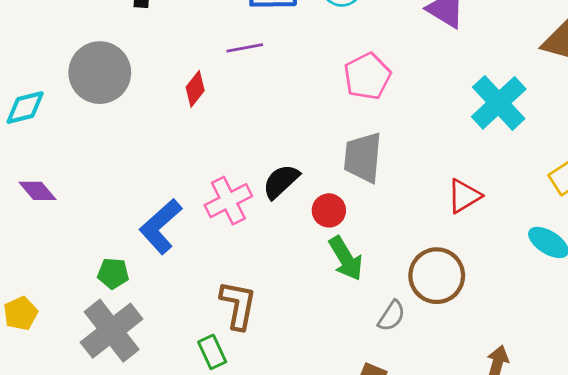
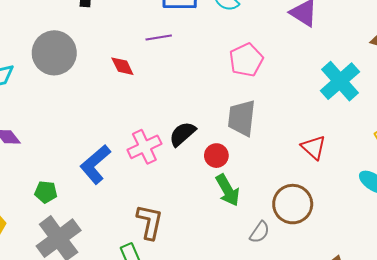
red diamond: (195, 89) -> (122, 66), turned -65
red triangle: (464, 196) -> (314, 147), turned -48
green pentagon: (113, 273) -> (46, 192), moved

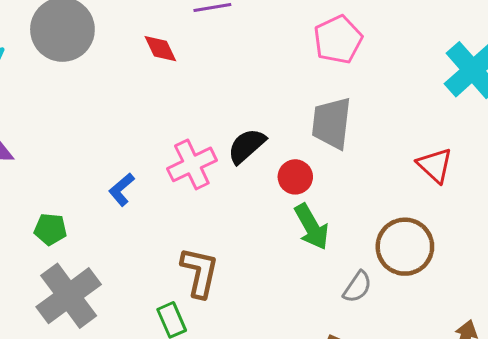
blue L-shape: (95, 164) -> (122, 189), size x0.6

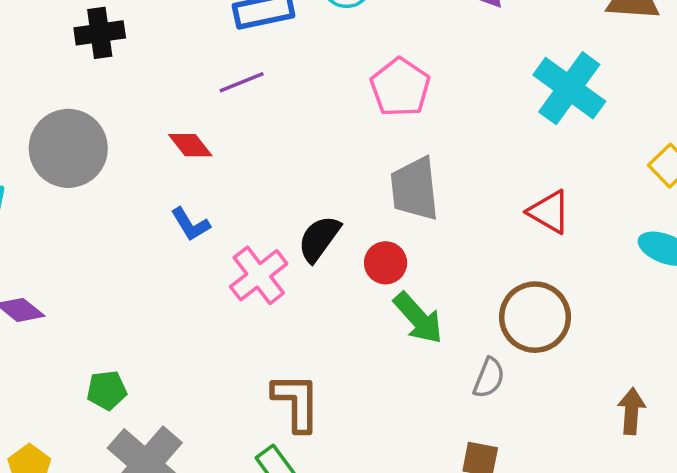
blue L-shape: (122, 189) -> (190, 224), moved, turned -68

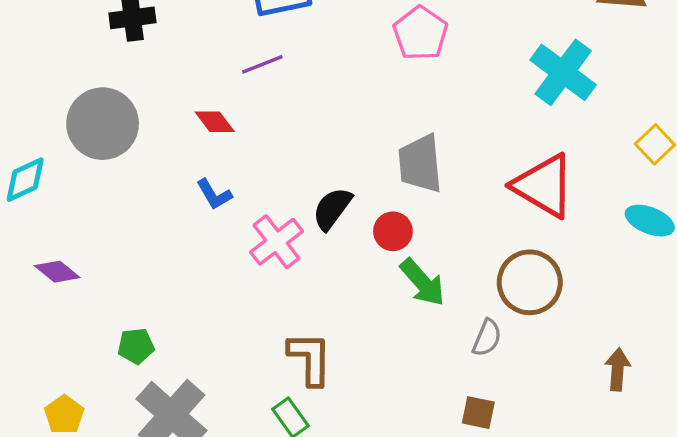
pink pentagon: (400, 87) -> (420, 33), moved
red triangle: (549, 212) -> (544, 186), size x1.6

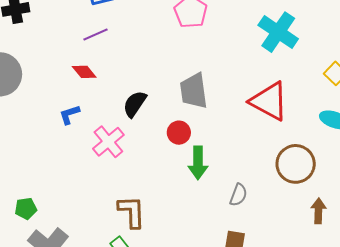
red diamond: (215, 122) -> (84, 72), moved
blue L-shape: (214, 194) -> (69, 115), turned 105
black semicircle: (332, 209) -> (135, 104), moved
green arrow: (423, 282) -> (198, 163), turned 44
brown circle: (530, 282) -> (296, 164), moved

